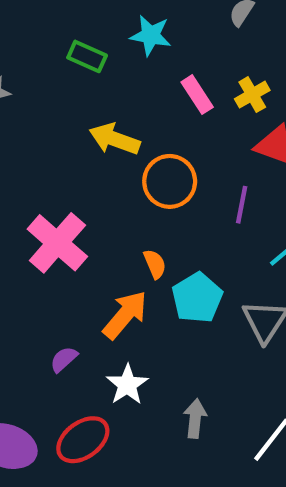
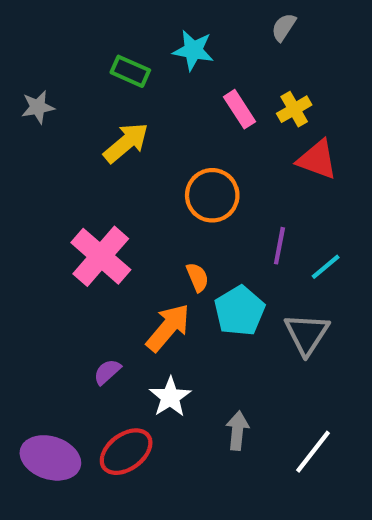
yellow arrow: (115, 139) -> (126, 143), moved, turned 120
purple line: (242, 205) -> (279, 246), moved

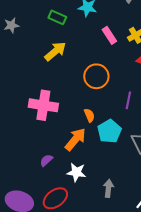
gray star: (38, 107) -> (11, 25), moved
pink cross: (101, 256) -> (43, 105), turned -32
white star: (170, 397) -> (76, 172), turned -30

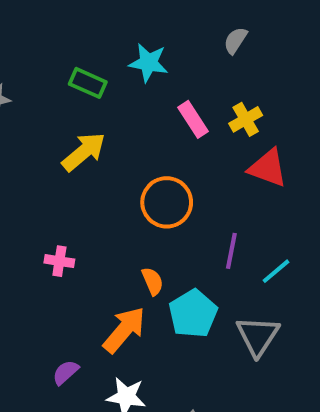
pink cross: (43, 105) -> (59, 261), size x0.5

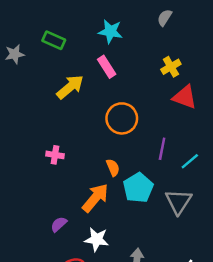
green rectangle: (88, 83) -> (54, 40), moved
pink rectangle: (193, 119) -> (107, 67), moved

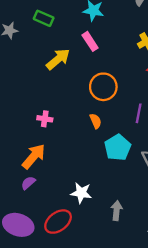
orange semicircle: (113, 168) -> (96, 121), moved
orange arrow: (95, 198) -> (34, 156), moved
purple semicircle: (59, 224) -> (28, 183), moved

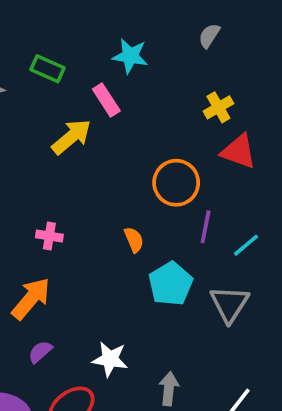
pink rectangle: (90, 41) -> (106, 100), moved
orange circle: (103, 87) -> (176, 183), moved
purple semicircle: (28, 183) -> (40, 352), moved

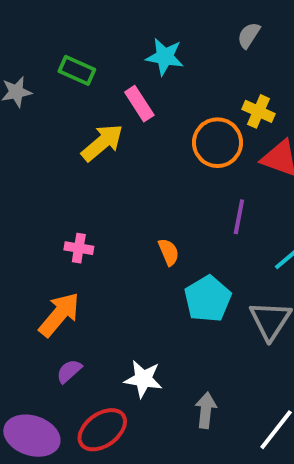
yellow cross: (218, 107) -> (258, 111), turned -36
orange circle: (176, 183) -> (217, 143), moved
purple line: (206, 227) -> (239, 217), moved

